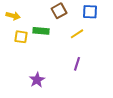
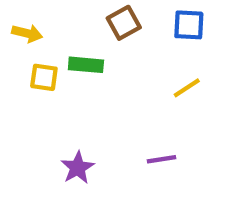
yellow line: (77, 34) -> (187, 88), moved
purple line: (77, 64) -> (162, 159), moved, turned 64

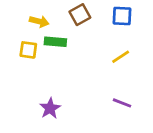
yellow arrow: (27, 33) -> (39, 21), moved
purple line: (162, 159) -> (122, 103), moved, turned 30

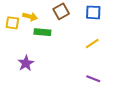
yellow square: (28, 50) -> (12, 23), moved
purple star: (50, 108) -> (26, 63), moved

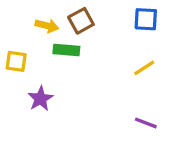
brown square: (61, 11) -> (81, 21), moved
yellow square: (12, 23) -> (16, 61), moved

